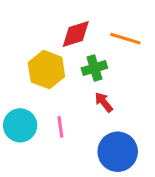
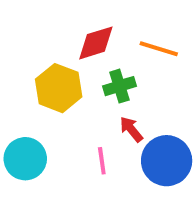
pink line: (60, 127) -> (102, 161), moved
blue circle: (118, 152) -> (167, 161), moved

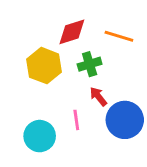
cyan circle: (25, 159) -> (40, 136), moved

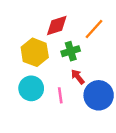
orange line: (119, 36) -> (94, 29), turned -65
cyan circle: (40, 136) -> (31, 88), moved

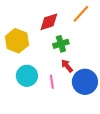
orange line: (94, 29) -> (81, 14), moved
yellow hexagon: (35, 52) -> (17, 41), moved

